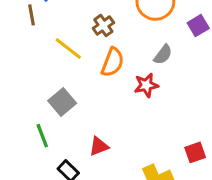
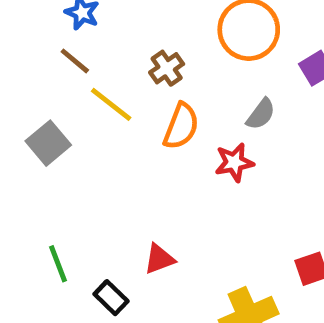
brown line: (32, 15) -> (75, 61), moved, turned -40
gray square: (62, 102) -> (48, 143), moved
green line: (42, 136) -> (58, 264), moved

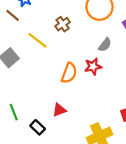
brown line: (75, 61) -> (13, 15), moved
orange semicircle: (181, 126) -> (69, 73), moved

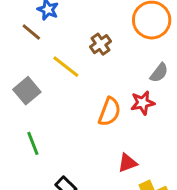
red triangle: (59, 110) -> (128, 163), moved
green line: (14, 112) -> (33, 143), moved

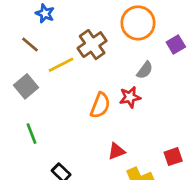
brown line: (31, 32) -> (30, 45), moved
brown cross: (100, 44) -> (92, 45), size x1.5
yellow line: (66, 67) -> (61, 65), turned -65

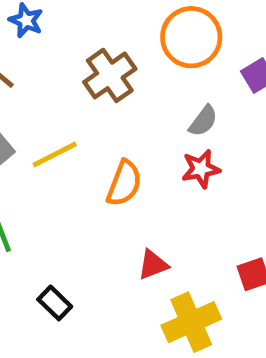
yellow line: (61, 65) -> (55, 155), moved
red star: (130, 97) -> (201, 169), moved

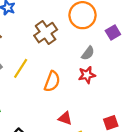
yellow line: (55, 155) -> (21, 68), turned -30
red triangle: (153, 265) -> (65, 118), turned 40

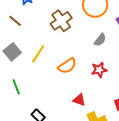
red star: (87, 75) -> (99, 70), moved
orange semicircle: (52, 81) -> (67, 66), turned 36

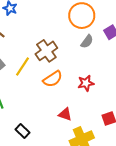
brown cross: (61, 21) -> (46, 51), moved
gray semicircle: (100, 40) -> (87, 42), moved

